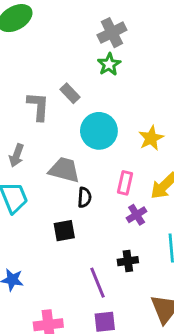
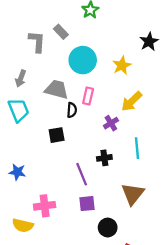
pink rectangle: (125, 183) -> (88, 96), moved

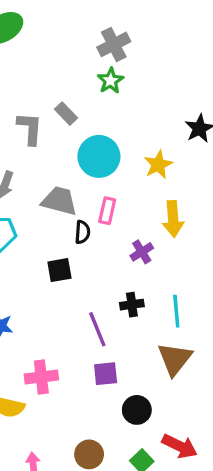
yellow arrow: (132, 101) -> (173, 219), turned -50
cyan line: (137, 148) -> (176, 311), moved

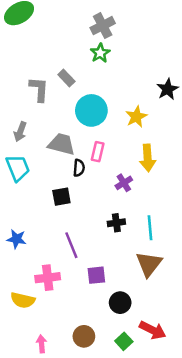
purple line: (97, 329) -> (71, 245), moved

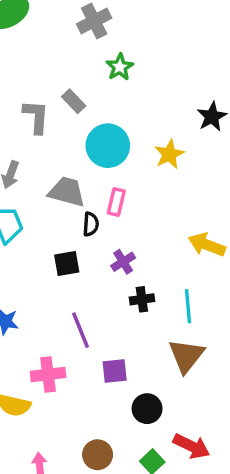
gray cross: (103, 26) -> (94, 21), moved
yellow arrow: (148, 158) -> (207, 245), moved, turned 115
purple cross: (124, 183) -> (123, 262), moved

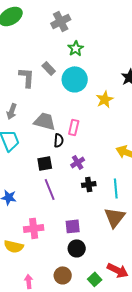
cyan circle: (108, 146) -> (75, 79), moved
purple line: (80, 330) -> (50, 189), moved
black circle: (147, 409) -> (77, 248), moved

